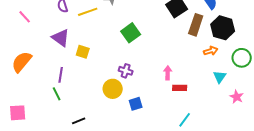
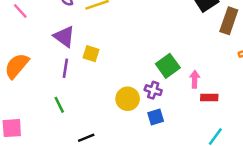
green square: (131, 33) -> (168, 66), moved
purple cross: (126, 71) -> (153, 90), moved
purple line: (61, 75) -> (65, 68), moved

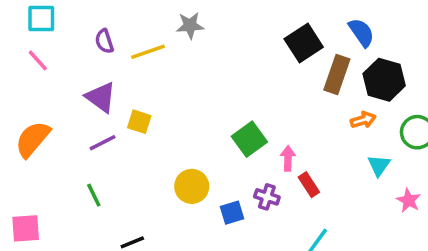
purple line: (65, 68) -> (103, 143), turned 54
purple cross: (153, 90) -> (267, 197), moved
red rectangle: (209, 98) -> (309, 185), turned 56

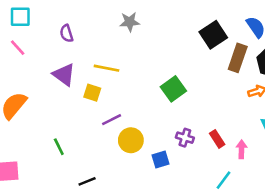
yellow line: (148, 52) -> (106, 68), moved, turned 30
green square: (249, 139) -> (173, 89), moved
purple line: (103, 143) -> (112, 120), moved
pink arrow: (288, 158) -> (242, 149), moved
purple cross: (267, 197) -> (185, 138), moved

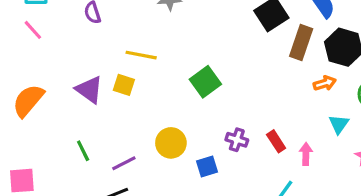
purple triangle: (64, 75) -> (89, 90), moved
green square: (173, 89) -> (205, 82), moved
purple line: (112, 120) -> (124, 163), moved

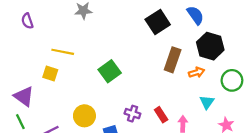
brown rectangle: (301, 42) -> (173, 60), moved
purple triangle: (89, 90) -> (24, 96), moved

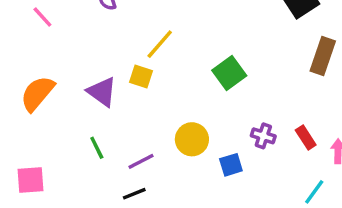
yellow line: (63, 52) -> (160, 44), turned -60
purple triangle: (24, 96) -> (102, 92), moved

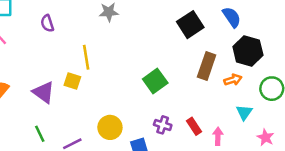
yellow line: (160, 44) -> (86, 57), turned -50
green square: (229, 73) -> (155, 81), moved

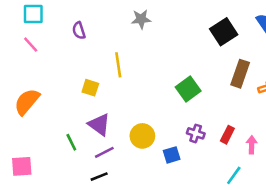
yellow square: (72, 81) -> (90, 88), moved
purple triangle: (44, 92) -> (99, 125), moved
red rectangle: (194, 126) -> (227, 135), turned 60

